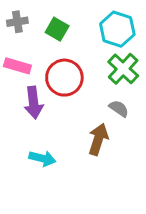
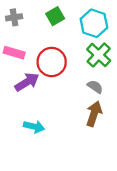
green square: (57, 29) -> (55, 16), moved, turned 30
purple arrow: (34, 103) -> (27, 82), turned -115
brown arrow: (98, 139) -> (94, 114), moved

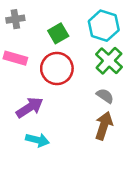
green square: (55, 16) -> (58, 33), moved
purple arrow: (27, 82) -> (30, 108), moved

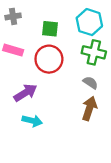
green square: (58, 33) -> (50, 29), turned 36
green cross: (109, 61) -> (94, 52), turned -30

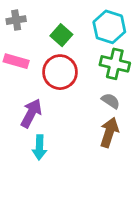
green square: (50, 29) -> (61, 35), turned 36
purple arrow: (25, 93) -> (31, 113), turned -30
cyan arrow: (32, 121) -> (39, 147), turned 78

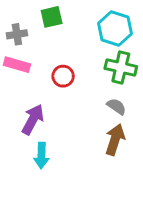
gray cross: (16, 20) -> (17, 34), moved
green square: (61, 35) -> (52, 17), moved, turned 35
red circle: (60, 72) -> (63, 76), size x0.6

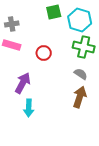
green square: (52, 17) -> (54, 12), moved

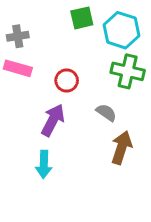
gray semicircle: (81, 74) -> (106, 113), moved
purple arrow: (23, 83) -> (53, 120), moved

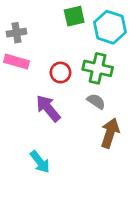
green cross: (128, 71) -> (98, 68), moved
purple arrow: (53, 120) -> (48, 108), turned -68
cyan arrow: (44, 164) -> (40, 162), moved, turned -40

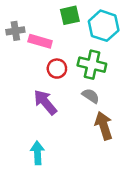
pink rectangle: (16, 62) -> (40, 41), moved
brown arrow: (110, 133) -> (104, 126), turned -36
cyan arrow: (40, 162) -> (37, 153), turned -145

